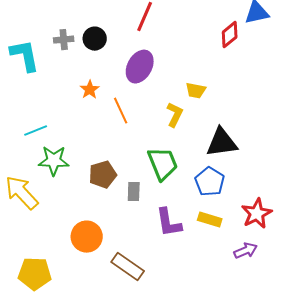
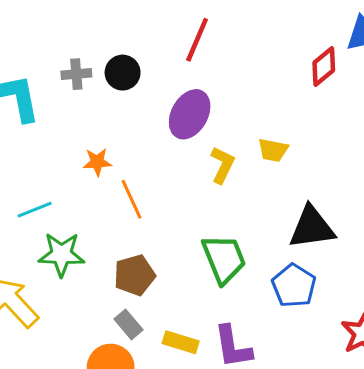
orange star: (90, 90) -> (97, 162), moved, turned 30
orange line: (121, 111) -> (131, 199), moved
yellow L-shape: (175, 115) -> (222, 165), moved
gray rectangle: (134, 192) -> (129, 324), moved, turned -42
yellow rectangle: (210, 220) -> (181, 342), moved

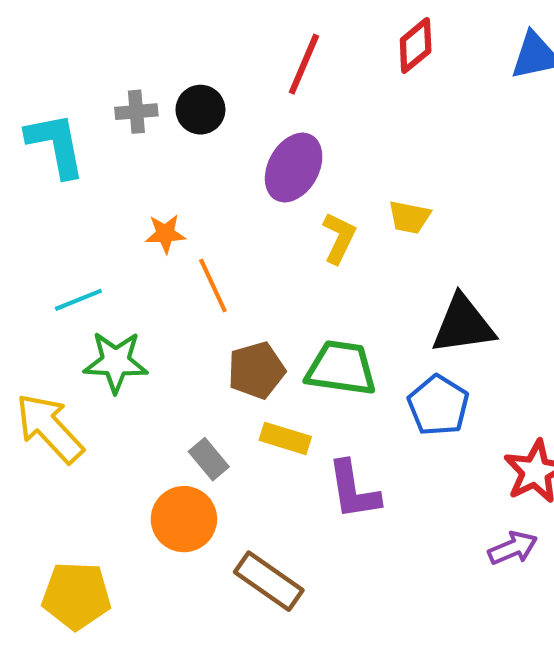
red diamond: (324, 67) -> (416, 45), moved
green trapezoid: (224, 259) -> (341, 368), turned -60
brown pentagon: (134, 275) -> (256, 370), moved
yellow rectangle: (181, 342) -> (285, 438), moved

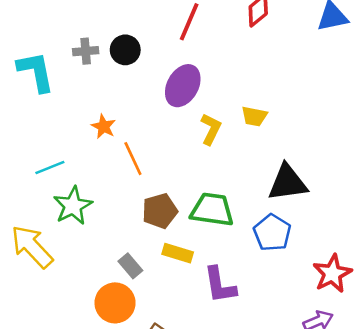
orange star: (165, 234) -> (104, 127), turned 30
green star: (116, 362) -> (73, 206), turned -30

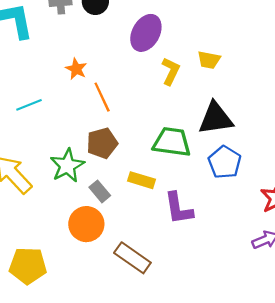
black triangle: (288, 183) -> (216, 118), moved
green star: (73, 206) -> (67, 166), moved
brown pentagon: (160, 211) -> (102, 143), moved

